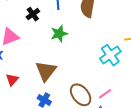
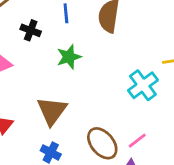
black cross: (33, 14) -> (31, 30), turned -32

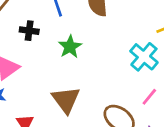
pink line: (137, 141) -> (149, 97), moved

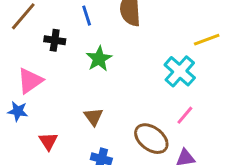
brown triangle: (66, 100) -> (93, 117), size x0.6

